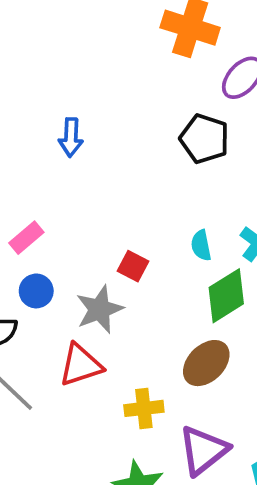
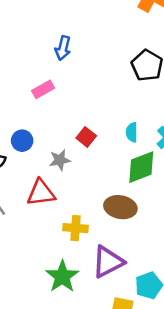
pink rectangle: (26, 238) -> (43, 89), moved
gray star: (100, 309) -> (60, 160), size x0.7
brown ellipse: (206, 363) -> (120, 207), turned 44

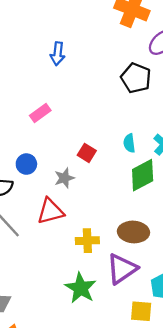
blue arrow: (63, 48) -> (58, 54), moved
brown ellipse: (120, 207) -> (133, 232), moved

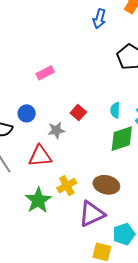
blue arrow: (58, 54) -> (99, 19), moved
yellow cross: (87, 241) -> (67, 186), turned -36
green star: (81, 288) -> (38, 200), moved

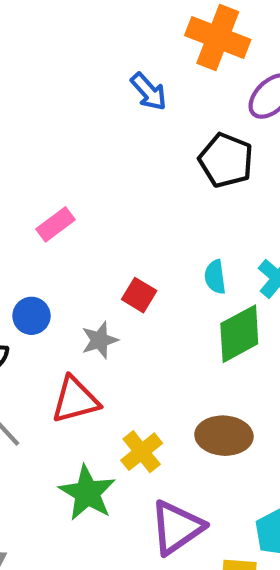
blue arrow: (99, 19) -> (149, 92), turned -48
purple triangle: (92, 214) -> (177, 527), moved

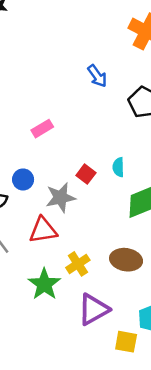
blue arrow: (149, 92) -> (97, 76), moved
cyan semicircle: (215, 277) -> (118, 167), moved
gray star: (100, 340) -> (61, 198), size x1.4

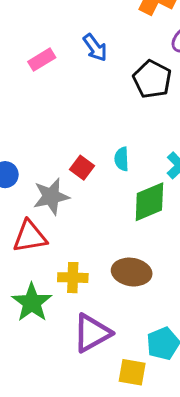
pink rectangle: (42, 129) -> (42, 60), moved
yellow cross: (78, 264) -> (73, 278), turned 35

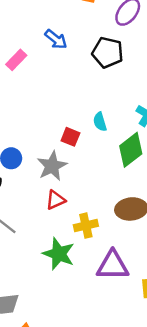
red triangle: (30, 237) -> (55, 200), moved, size x0.7
purple triangle: (92, 333) -> (113, 265), turned 44

